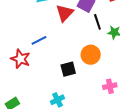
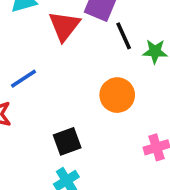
black square: (68, 69) -> (67, 141), moved

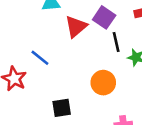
blue line: (24, 79) -> (40, 58), turned 60

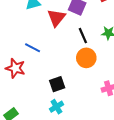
black line: (116, 42) -> (83, 36), moved

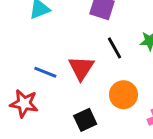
red triangle: (56, 18) -> (81, 68), moved
orange circle: (86, 58) -> (123, 95), moved

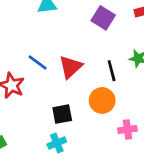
black line: (114, 48) -> (112, 71), moved

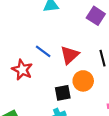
orange circle: (102, 100) -> (83, 81), moved

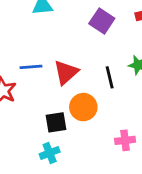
blue line: (43, 51) -> (31, 67), turned -42

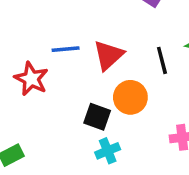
black square: (56, 122) -> (97, 117), turned 30
cyan cross: (50, 153) -> (108, 151), moved

